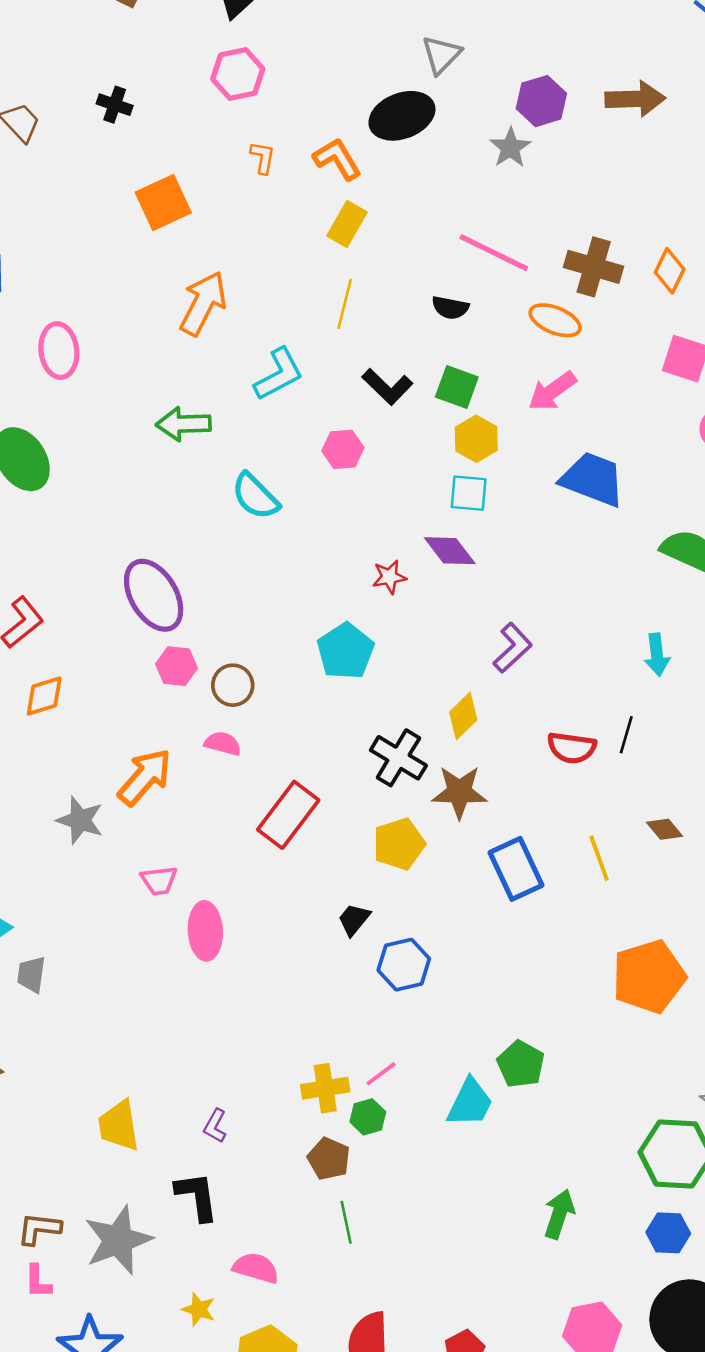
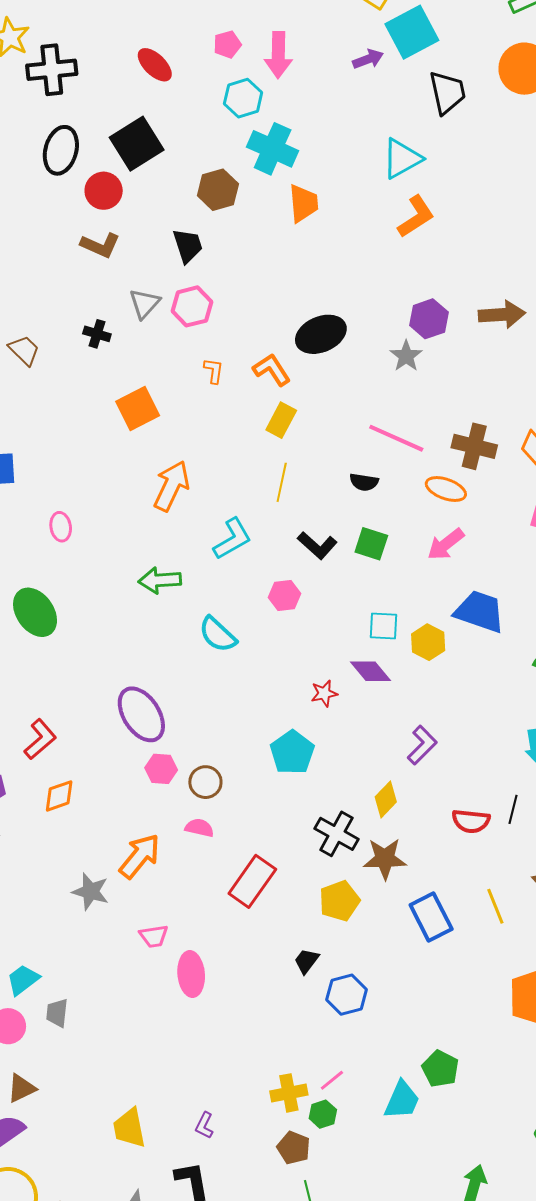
gray triangle: (441, 55) -> (145, 304), moved
pink ellipse: (59, 351) -> (61, 527), size x0.7
yellow hexagon: (476, 439) -> (428, 642), moved

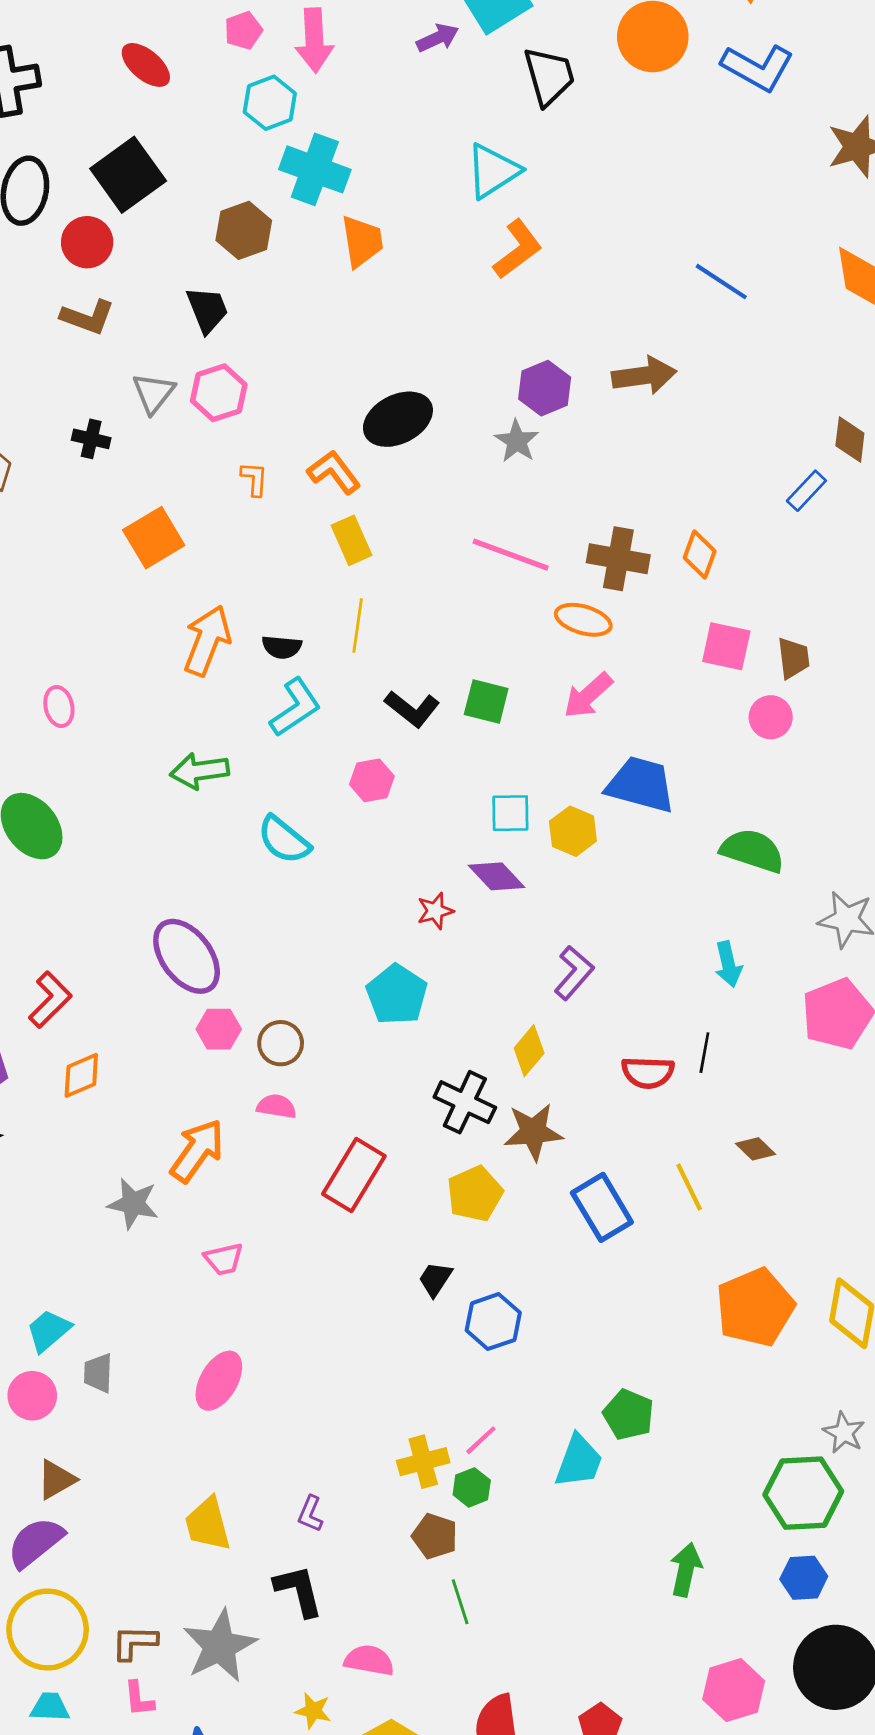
yellow rectangle: (281, 420) -> (351, 540), turned -48
black semicircle: (364, 482) -> (282, 647), moved
pink ellipse: (191, 974) -> (219, 1381), moved, turned 39

